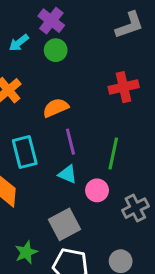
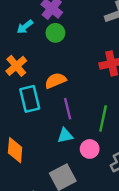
cyan rectangle: (25, 152) -> (30, 99), moved
cyan triangle: (67, 174) -> (65, 136), turned -35

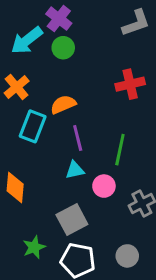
cyan arrow: (25, 27) -> (27, 40), size x1.6
cyan rectangle: (30, 99) -> (33, 126), turned 35

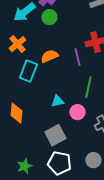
purple line: (78, 138) -> (77, 57), moved
green star: (34, 247) -> (24, 166), moved

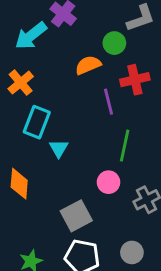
green circle: (49, 17) -> (114, 43), moved
orange semicircle: (49, 56) -> (88, 65), moved
cyan triangle: (57, 101) -> (59, 148), moved, turned -48

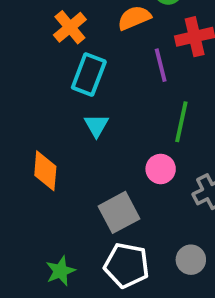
orange cross: (21, 83) -> (70, 27), moved
cyan rectangle: (37, 122) -> (89, 74), moved

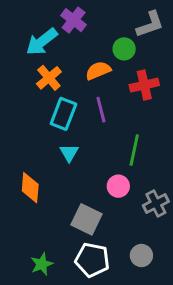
purple line: (161, 65) -> (101, 110), moved
gray square: (119, 212) -> (87, 219), turned -36

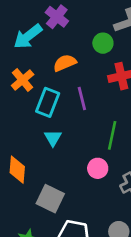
orange semicircle: (98, 71) -> (65, 63), moved
orange cross: (49, 78) -> (23, 80), moved
gray square: (87, 219) -> (50, 199), moved

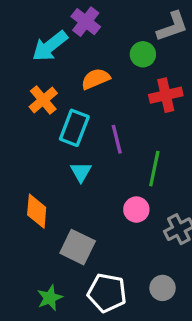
purple line: (82, 98) -> (117, 139), moved

